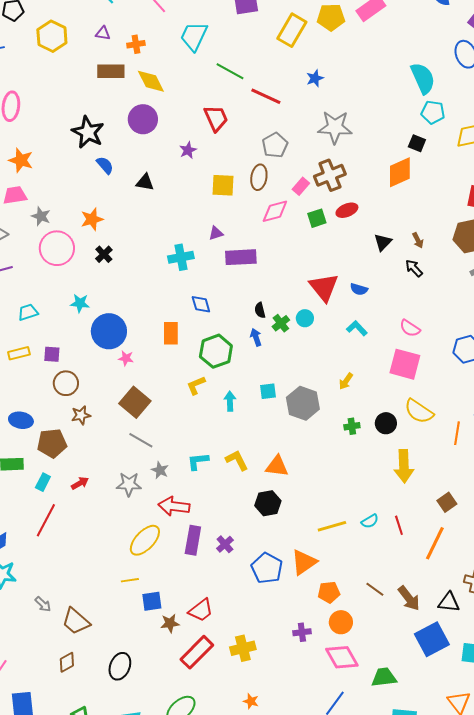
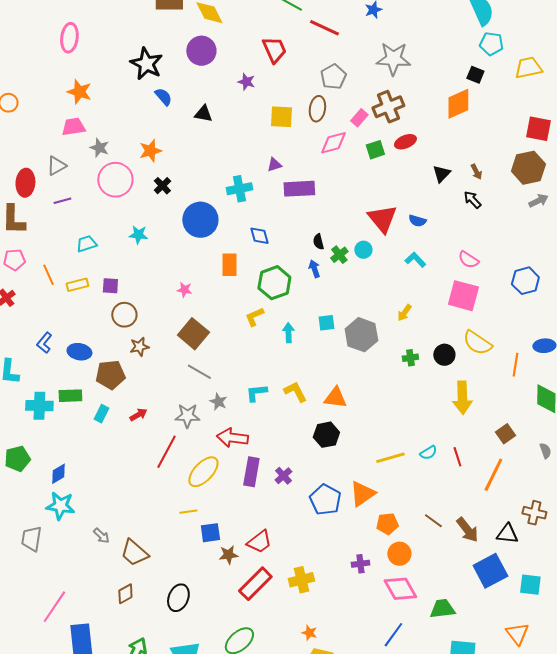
purple star: (188, 150) -> (246, 82), turned -30
blue circle: (109, 331) -> (200, 220), moved
red line: (46, 520) -> (166, 452), moved

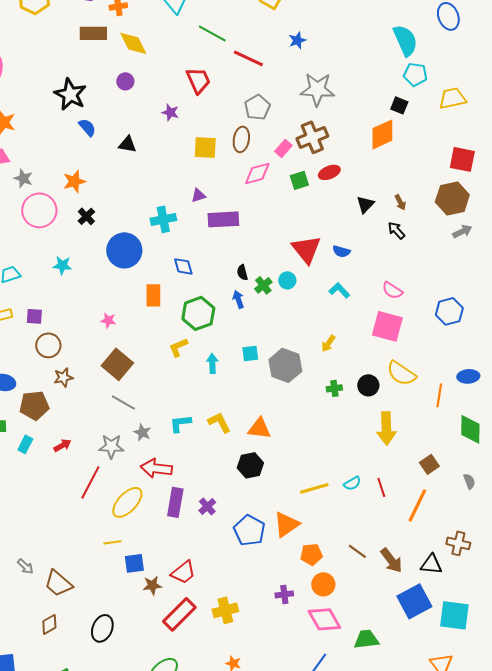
purple circle: (201, 51) -> (125, 81), size x0.6
cyan square: (530, 585) -> (454, 615), size x1.4

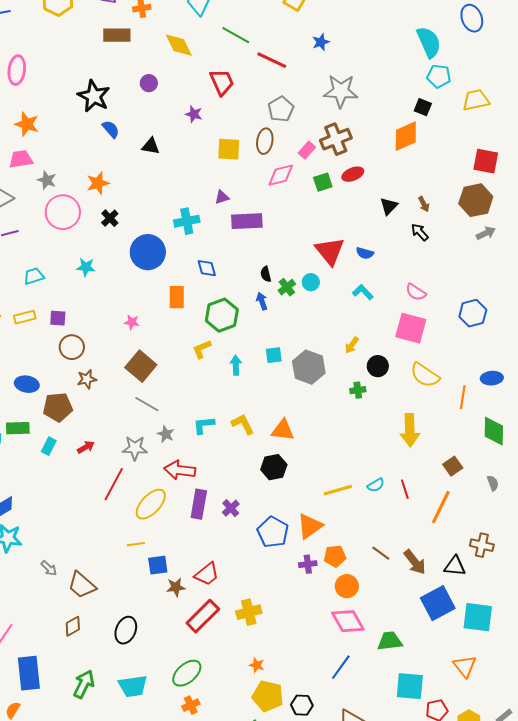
yellow diamond: (133, 43) -> (179, 45), moved
black circle: (368, 385) -> (378, 366), moved
purple cross: (284, 594) -> (308, 564), moved

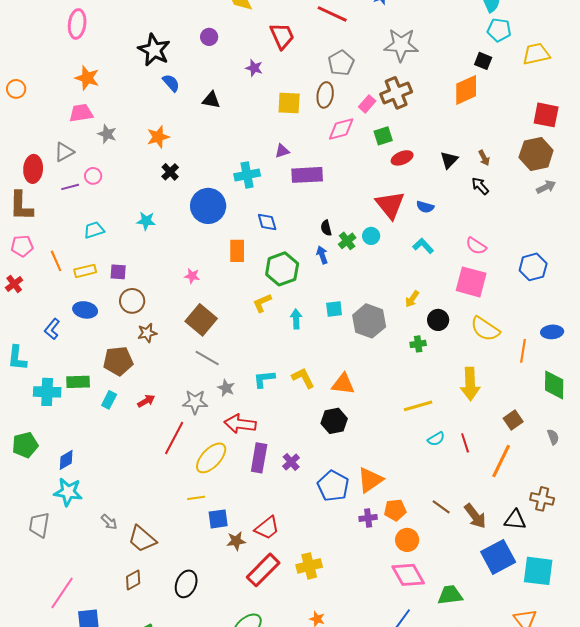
red ellipse: (353, 174) -> (402, 158), moved
pink circle: (63, 212) -> (93, 176), moved, size x0.5
blue ellipse: (27, 384) -> (85, 310), moved
yellow line: (338, 490) -> (418, 406), moved

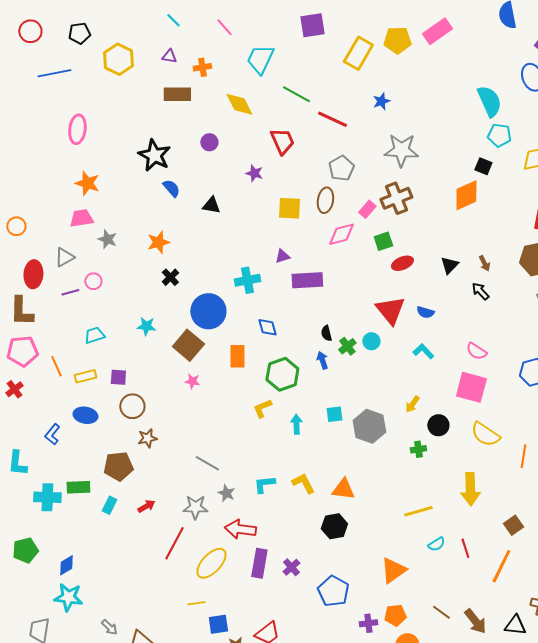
orange circle: (16, 89) -> (16, 226), moved
pink pentagon: (22, 246) -> (22, 351), size x1.4
brown square: (201, 320) -> (188, 345), moved
orange triangle: (370, 480) -> (393, 570), moved

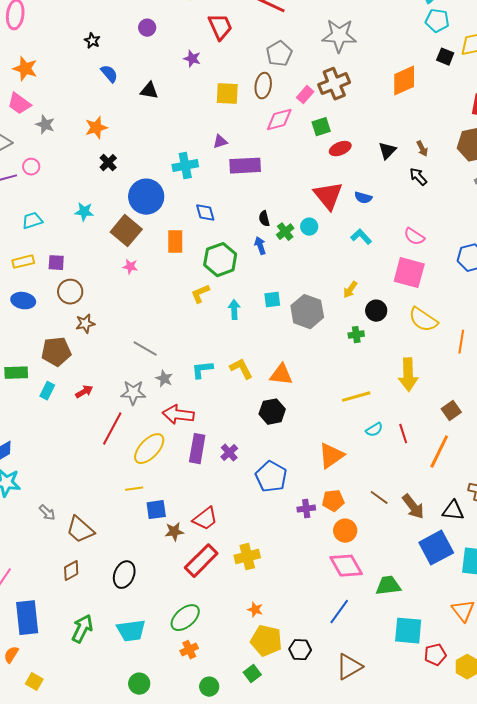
black star: (154, 155) -> (92, 41), size x0.5
black square: (483, 166) -> (445, 57), moved
pink trapezoid: (81, 218) -> (19, 104), turned -135

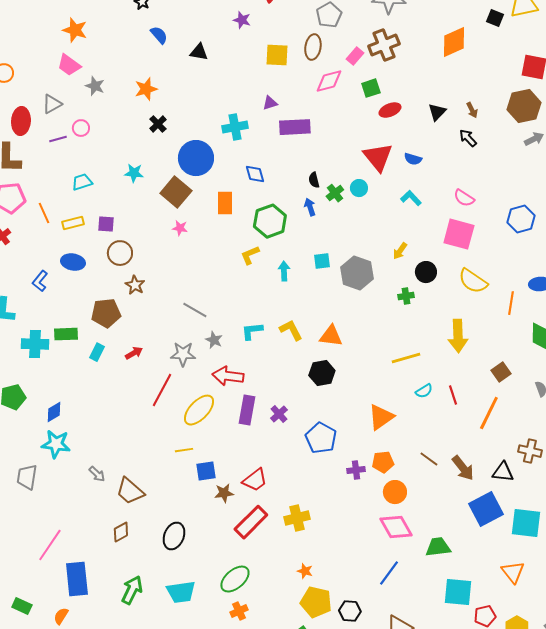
brown star: (85, 324) -> (135, 285), turned -30

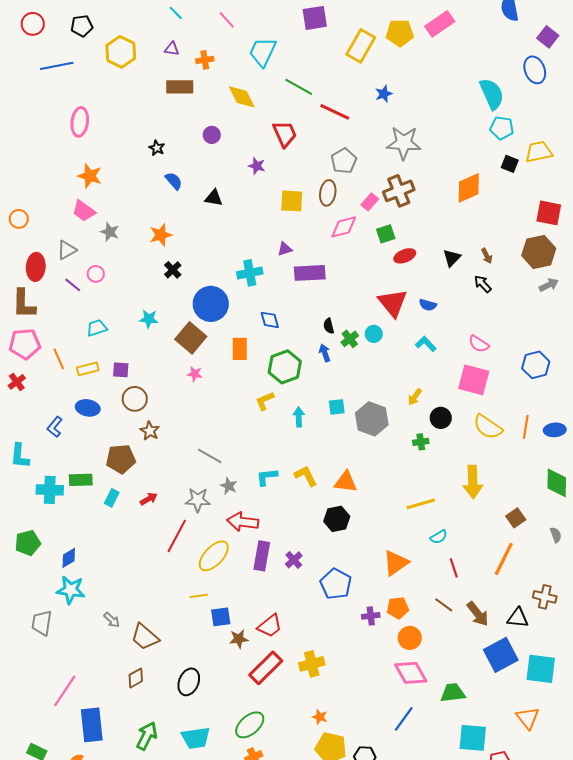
purple line: (58, 139) -> (73, 285), turned 54
orange line: (511, 303) -> (526, 427), moved
red line: (453, 395) -> (454, 568), moved

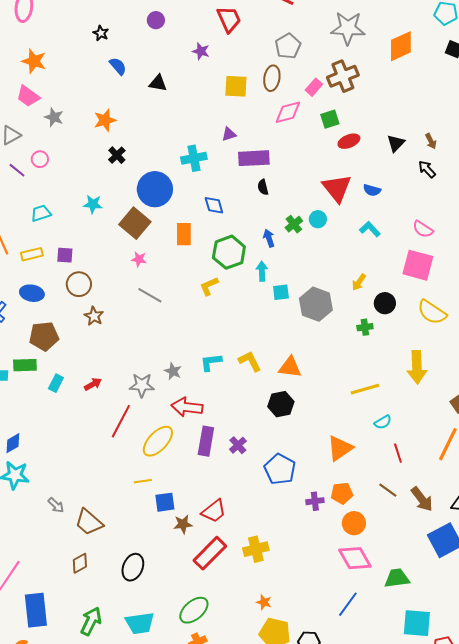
orange diamond: (469, 188) -> (401, 46), moved
black semicircle: (329, 326) -> (263, 187), moved
cyan arrow: (299, 417) -> (262, 271), moved
gray line: (210, 456) -> (150, 295), moved
brown pentagon: (121, 459) -> (44, 336), moved

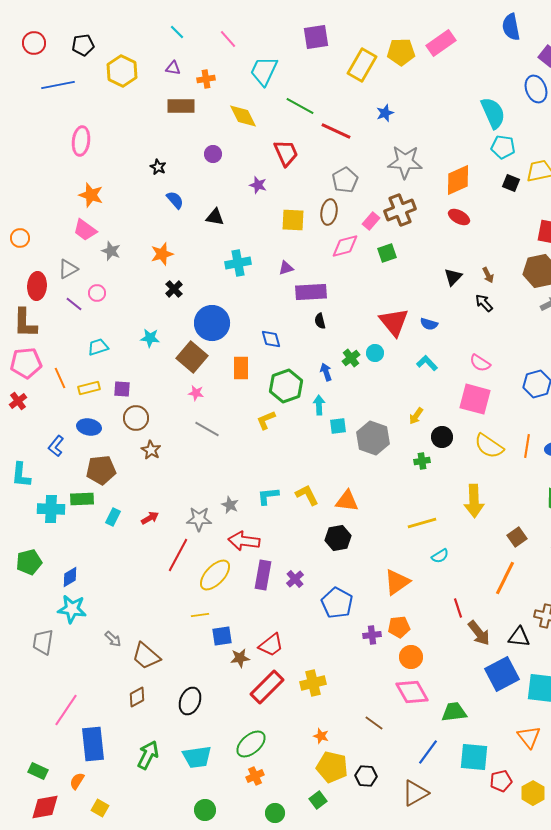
red ellipse: (349, 141) -> (459, 217), moved, turned 50
cyan cross: (194, 158) -> (238, 263), moved
red line: (398, 453) -> (458, 608), moved
brown line: (388, 490) -> (374, 723), moved
blue line: (348, 604) -> (428, 752), moved

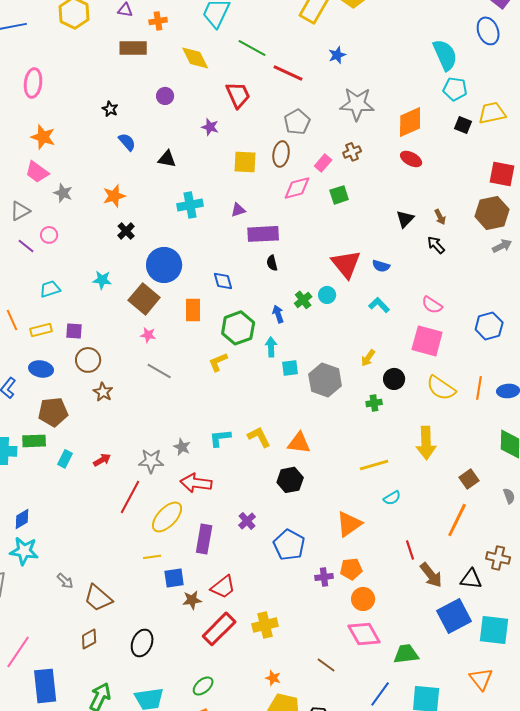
brown cross: (400, 210) -> (352, 152), size x0.6
purple rectangle: (263, 575) -> (204, 539), moved
green ellipse: (251, 744) -> (203, 686), size x0.7

